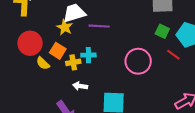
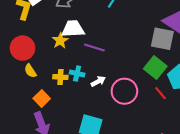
green square: (162, 31) -> (155, 68), size x1.5
orange square: (58, 51) -> (42, 98), moved
white arrow: (80, 86) -> (98, 81), moved, turned 128

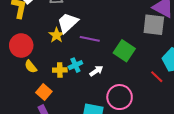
white trapezoid: (73, 29) -> (68, 23), turned -35
green square: (155, 68) -> (124, 51), moved
cyan cross: (77, 73) -> (75, 65), turned -32
pink circle: (124, 91) -> (120, 97), moved

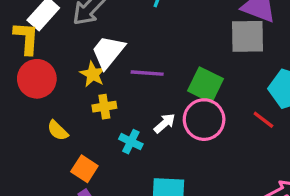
red circle: (21, 46) -> (37, 79), moved
cyan cross: (75, 65) -> (131, 142), moved, turned -32
yellow cross: (60, 70) -> (104, 107), moved
pink circle: (120, 97) -> (204, 120), moved

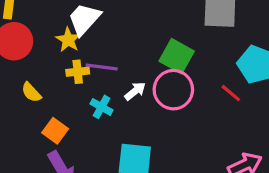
purple line: (147, 73) -> (102, 67), moved

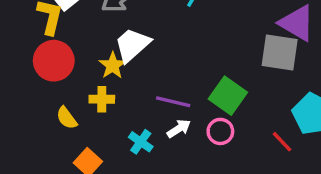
purple line: (102, 67) -> (173, 102), moved
yellow cross: (78, 72) -> (102, 99), moved
pink circle: (173, 90) -> (220, 131), size x0.6

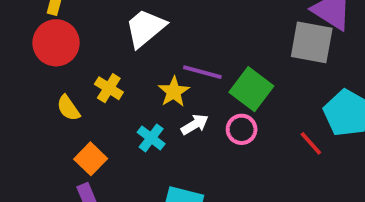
yellow star: (113, 65) -> (174, 92), moved
yellow cross: (102, 99) -> (109, 88), turned 30
purple line: (173, 102) -> (202, 72), moved

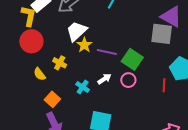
yellow star: (174, 92) -> (84, 45), moved
red line: (311, 143) -> (164, 85), turned 48

